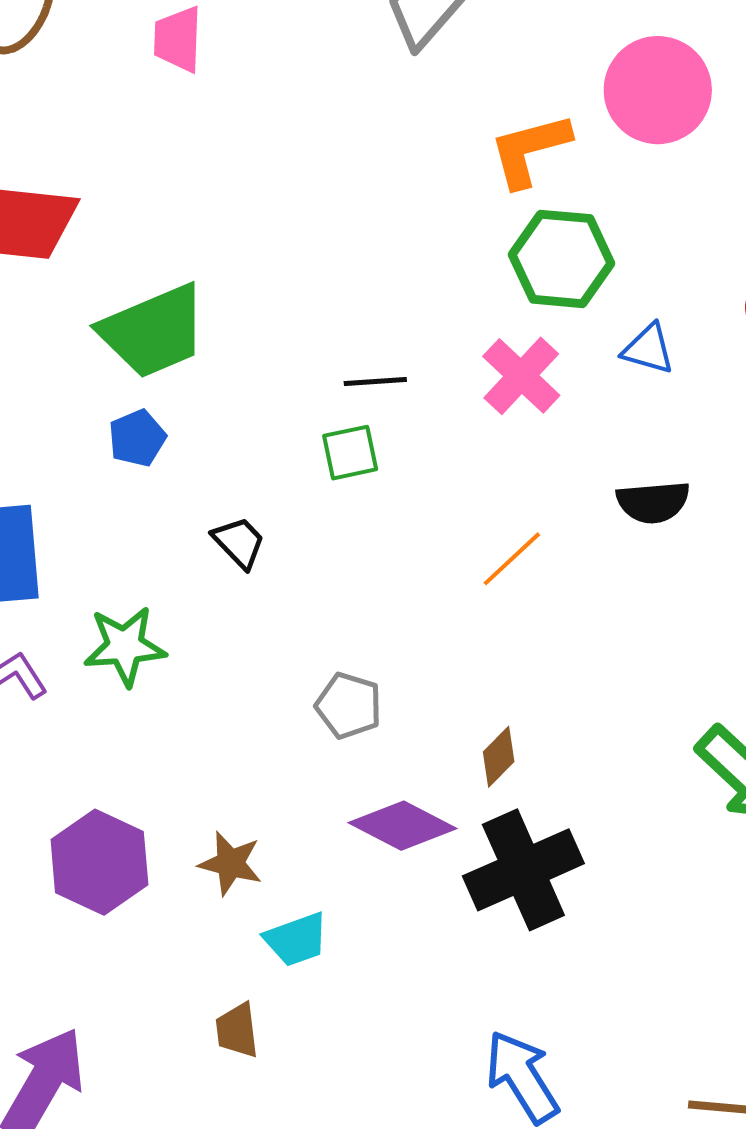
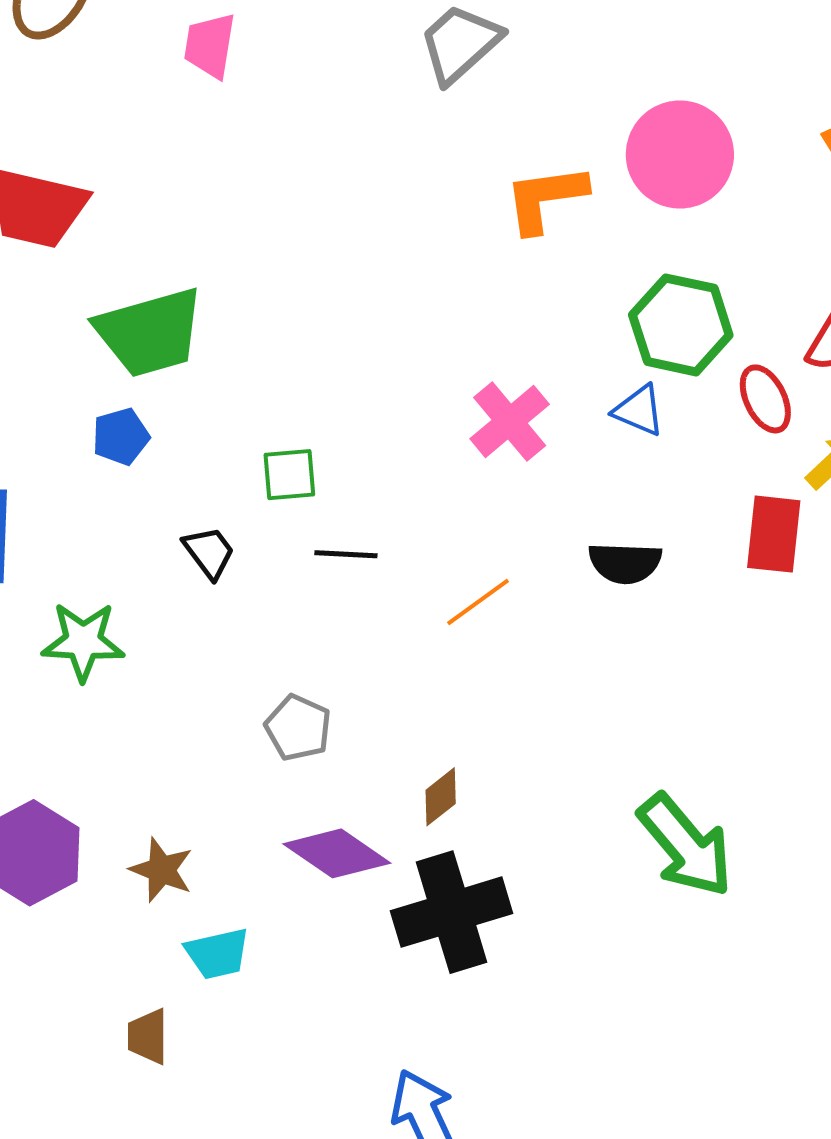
green hexagon: (561, 259) -> (681, 325), moved
black line: (375, 382) -> (346, 554), moved
green square: (350, 453) -> (289, 475), moved

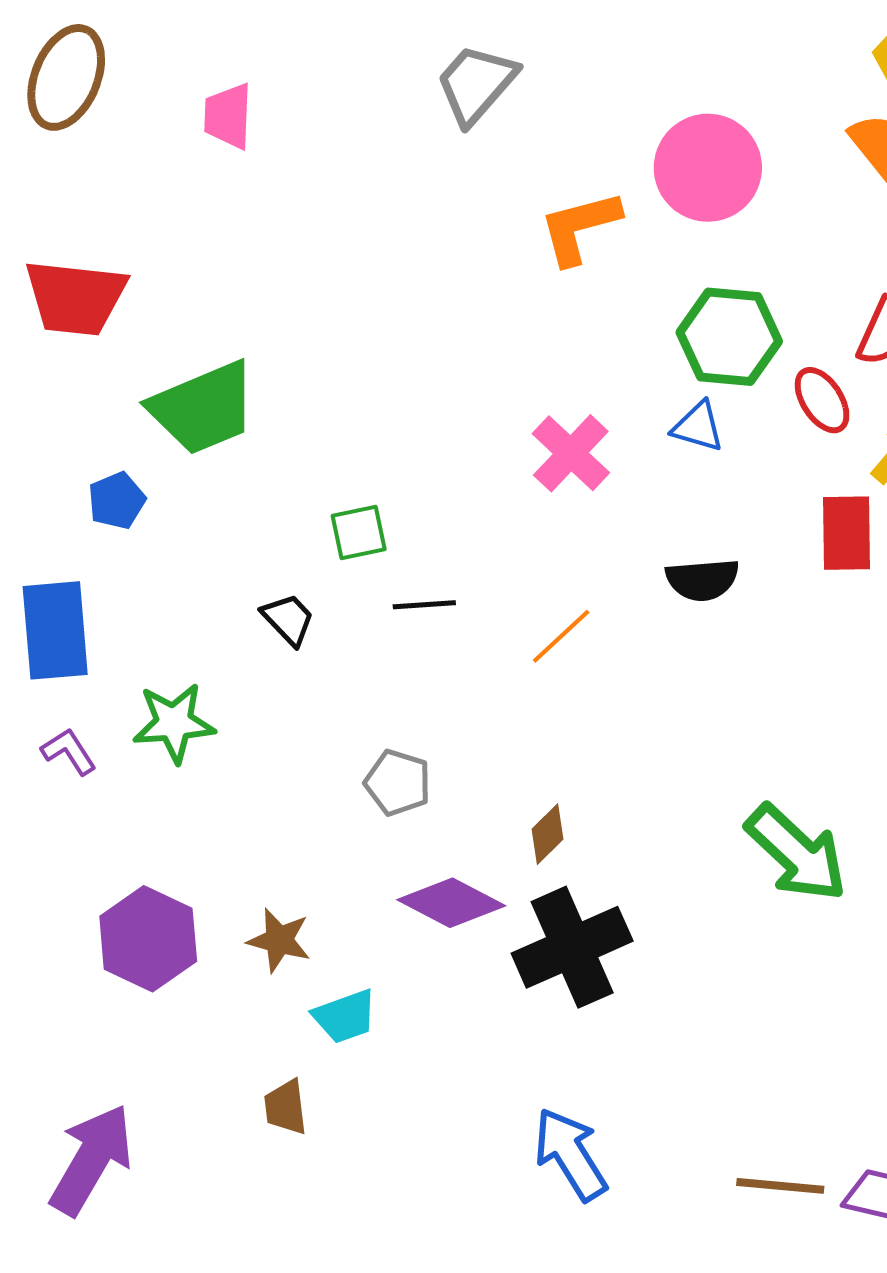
blue pentagon: (121, 437) -> (117, 501), moved

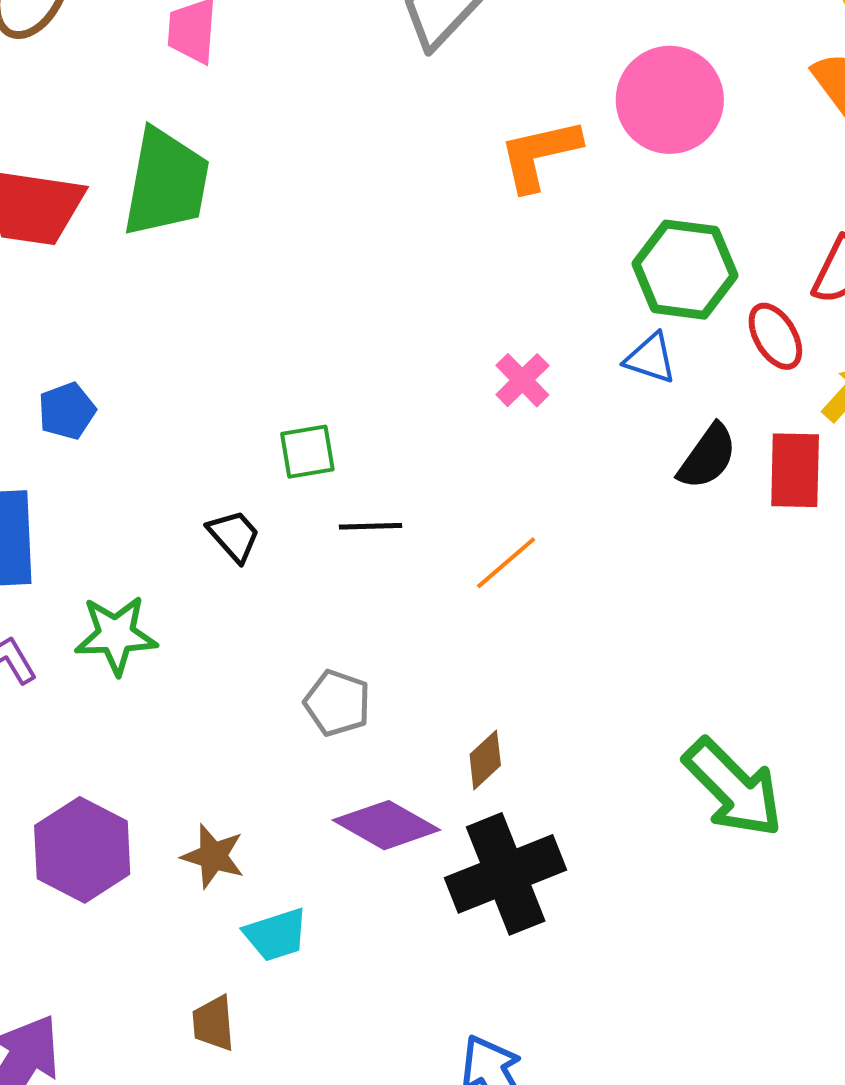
green trapezoid: (203, 408) -> (166, 183), moved, turned -59
pink cross: (571, 453) -> (522, 380), size x0.7
black semicircle: (702, 580) -> (708, 457), moved, turned -52

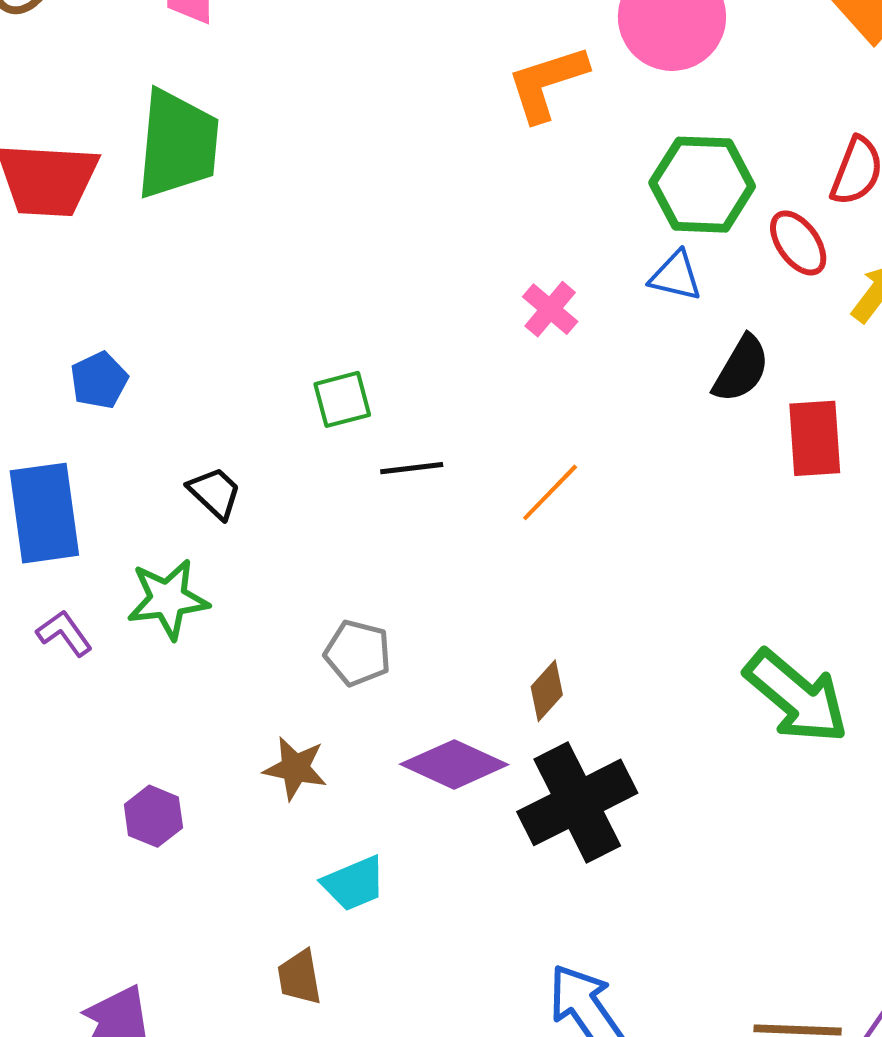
red rectangle: (795, 470) -> (815, 438), moved
black trapezoid: (234, 536) -> (215, 493), moved
gray pentagon: (337, 703) -> (358, 653), moved
purple hexagon: (82, 850) -> (153, 816), size x0.6
brown star: (213, 856) -> (295, 768), moved

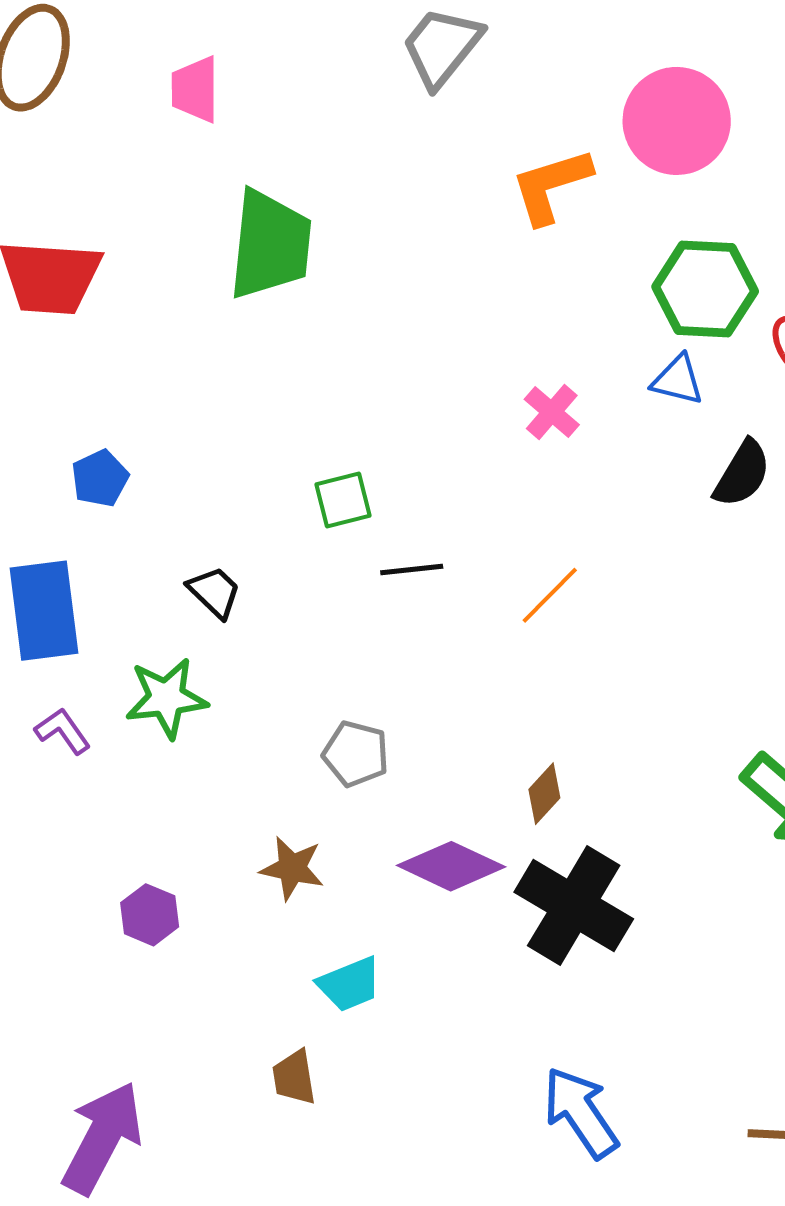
green trapezoid: (178, 144) -> (270, 245), moved
black cross: (577, 802) -> (574, 905), turned -33

